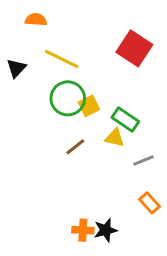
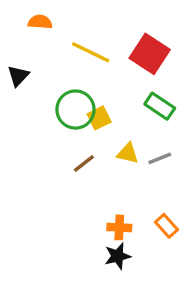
yellow line: (62, 59) -> (91, 52), moved
green rectangle: (125, 120) -> (160, 106), moved
gray line: (143, 160) -> (160, 158), moved
orange cross: (83, 230) -> (119, 227), moved

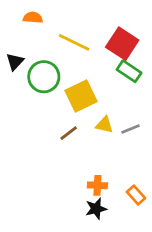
green rectangle: (160, 106) -> (129, 71), moved
green circle: (75, 110) -> (44, 77), moved
yellow square: (99, 118) -> (81, 96), size x1.6
orange rectangle: (166, 226) -> (136, 195), moved

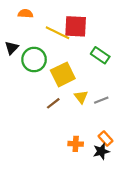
red square: (122, 44) -> (76, 26), moved, turned -30
yellow triangle: (104, 125) -> (81, 97), turned 40
orange rectangle: (136, 195) -> (106, 138), moved
black star: (96, 209) -> (101, 151), moved

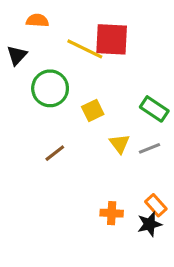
black triangle: (12, 48) -> (17, 55), moved
green rectangle: (100, 55) -> (154, 109), moved
yellow square: (63, 74) -> (93, 110), size x0.6
brown line: (53, 103) -> (55, 153), moved

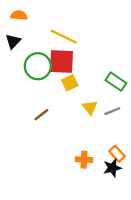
orange semicircle: (37, 20) -> (19, 15), moved
red square: (112, 39) -> (61, 61), moved

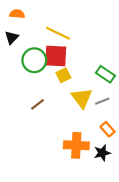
yellow triangle: (90, 108) -> (82, 98), size x1.5
orange rectangle: (117, 154) -> (108, 129), moved
orange cross: (84, 160) -> (76, 145), size x1.6

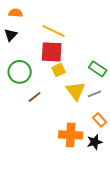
green circle: (34, 60) -> (20, 72), moved

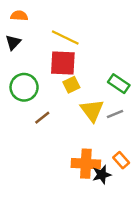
orange rectangle: (100, 120) -> (121, 160), moved
black star: (95, 142) -> (102, 175), moved

